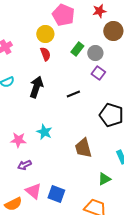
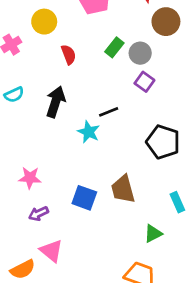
yellow circle: (45, 34) -> (44, 22), moved
cyan star: (44, 132) -> (89, 132), moved
blue square: (56, 194) -> (84, 198), moved

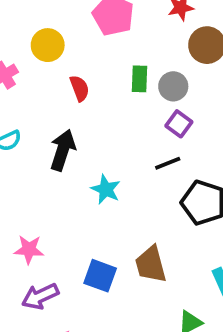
green rectangle: (114, 47) -> (140, 79), turned -36
black line: (109, 112) -> (168, 163), moved
purple arrow: (38, 214) -> (40, 296), size x1.4

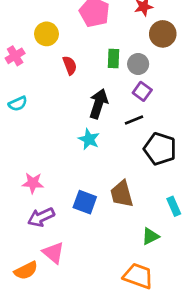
black arrow: (63, 150) -> (98, 104), moved

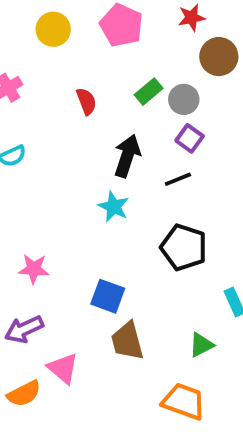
yellow circle: (46, 34) -> (53, 29), moved
green rectangle: (114, 59) -> (149, 92), turned 48
black pentagon: (160, 149) -> (184, 247), moved
brown trapezoid: (122, 194) -> (127, 341), moved
purple arrow: (41, 217) -> (24, 329), moved

